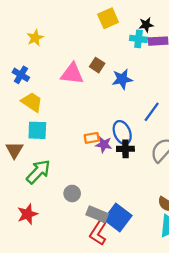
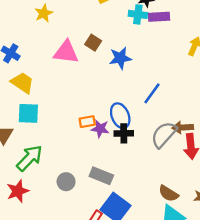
yellow star: (35, 38) -> (44, 13), moved
red star: (27, 214) -> (18, 191), moved
gray rectangle: (97, 214) -> (101, 176), moved

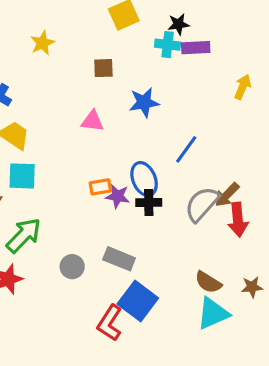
brown square: (93, 43) -> (103, 68), moved, turned -35
pink triangle: (66, 52) -> (92, 121), moved, size x0.7
brown arrow: (183, 128) -> (227, 195), turned -42

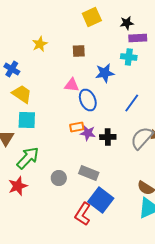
yellow star: (42, 43) -> (40, 44), moved
cyan cross: (168, 45) -> (129, 57), moved
blue ellipse: (144, 179) -> (88, 100), moved

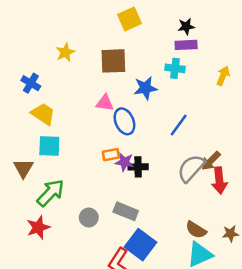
black star: (127, 23) -> (186, 26), moved
brown square: (79, 51) -> (113, 61), size x1.6
black cross: (108, 137) -> (138, 167), moved

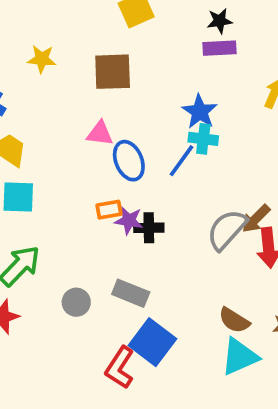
yellow star: (65, 52) -> (42, 59), turned 30
cyan cross: (175, 68) -> (203, 139), moved
blue star: (145, 88) -> (200, 112), moved, turned -30
blue line: (179, 125) -> (181, 161), moved

